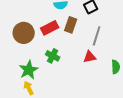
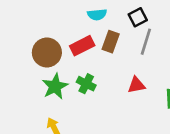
gray line: (97, 36) -> (146, 42), moved
green star: (29, 70) -> (55, 86), moved

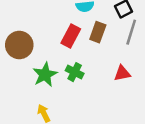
red rectangle: (82, 46) -> (71, 36), turned -35
brown circle: (47, 52) -> (19, 45), moved

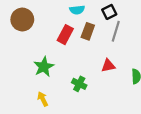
brown circle: (19, 45) -> (22, 19), moved
green cross: (75, 72) -> (79, 84), moved

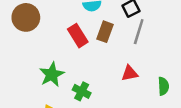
red rectangle: (65, 35) -> (78, 36), turned -60
green cross: (79, 84) -> (82, 91), moved

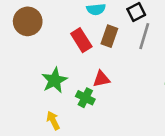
red triangle: (130, 73) -> (101, 79), moved

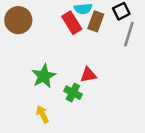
brown rectangle: (109, 36) -> (96, 21), moved
red rectangle: (81, 40) -> (72, 23), moved

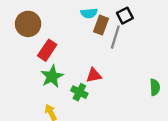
red rectangle: (72, 23) -> (47, 50), moved, turned 66
gray line: (129, 34) -> (115, 37), moved

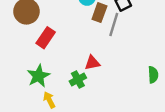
green star: (52, 77) -> (38, 76), moved
green cross: (79, 92) -> (78, 79), turned 35

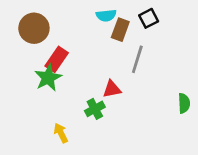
gray line: (114, 25) -> (137, 59), moved
green star: (38, 76) -> (48, 78), moved

